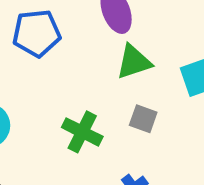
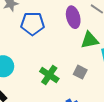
green triangle: (134, 62) -> (90, 40), moved

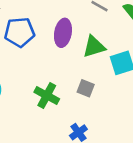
purple ellipse: (73, 17) -> (63, 33), moved, turned 30

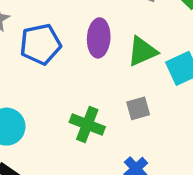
gray square: (86, 88) -> (138, 108), turned -30

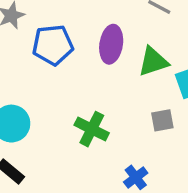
gray square: (138, 108) -> (162, 120), moved

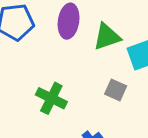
gray square: (162, 120) -> (116, 90), turned 35

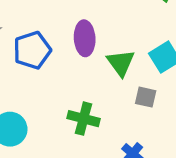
green triangle: (107, 37) -> (121, 63), moved, turned -36

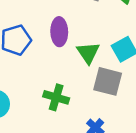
gray square: (146, 97) -> (108, 81), size x1.6

